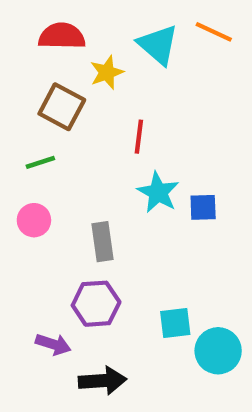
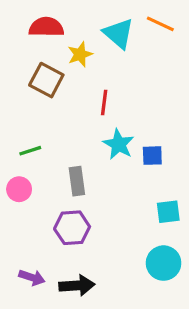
green line: (40, 162) -> (30, 151), moved
pink circle: (34, 220) -> (19, 189), moved
cyan square: (175, 323) -> (168, 212), moved
purple arrow: (53, 344) -> (32, 277), moved

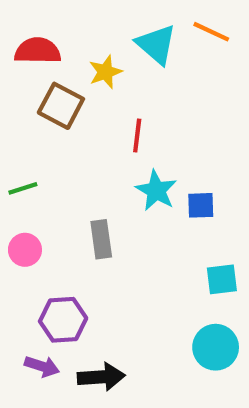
red semicircle: (46, 27) -> (38, 51), moved
green line: (30, 151) -> (23, 188), moved
purple hexagon: (72, 228) -> (63, 320), moved

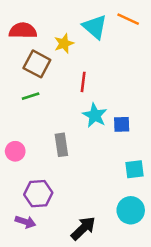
green line: (23, 188) -> (31, 96), moved
black arrow: (101, 377) -> (83, 228), moved, turned -40

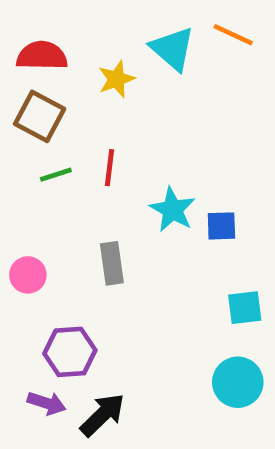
brown square: (37, 64) -> (40, 116), moved
red line: (83, 82) -> (110, 168), moved
black arrow: (83, 228) -> (103, 415), moved

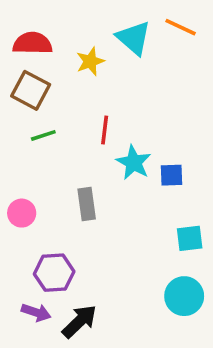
red line: (110, 168) -> (105, 130), moved

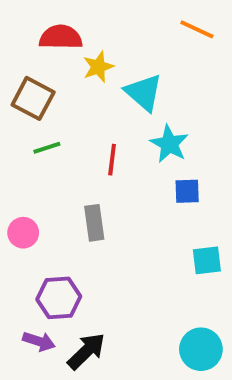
cyan triangle: (134, 38) -> (144, 93), moved
red semicircle: (32, 43) -> (61, 37), moved
red line: (105, 130) -> (112, 160), moved
cyan star: (134, 162) -> (169, 144), moved
cyan circle: (184, 296) -> (201, 349), moved

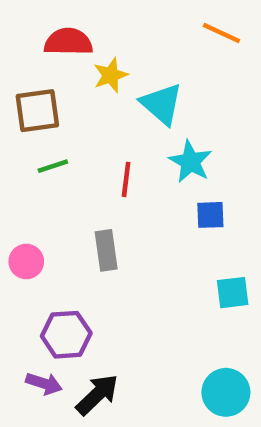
brown square: (33, 98) -> (37, 111), turned -36

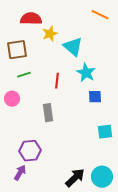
pink circle: (26, 261) -> (12, 99), moved
purple arrow: (44, 383) -> (20, 173), turned -77
black arrow: (97, 395) -> (75, 178), moved

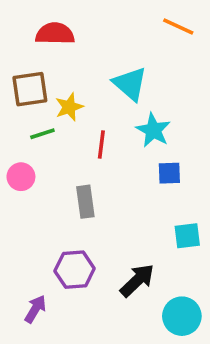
yellow star: (50, 34) -> (69, 107), moved
purple hexagon: (30, 151) -> (75, 270), moved
black arrow: (75, 178) -> (137, 280), moved

